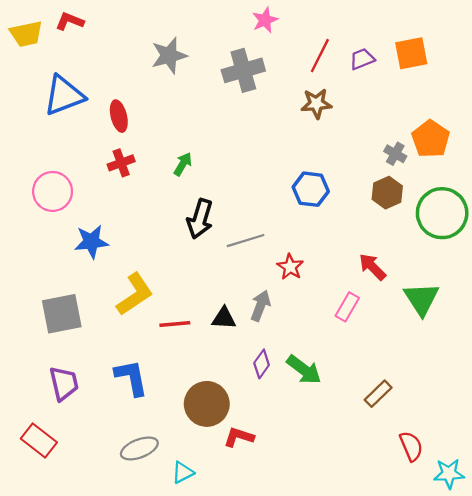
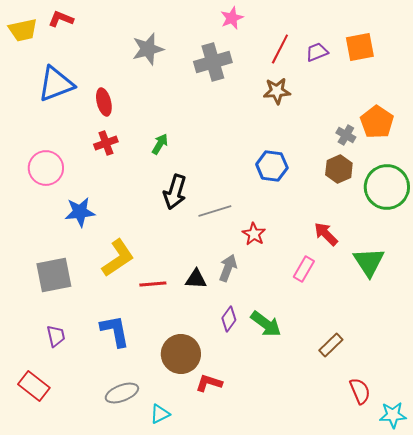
purple trapezoid: (64, 383) -> (56, 336), size x0.7

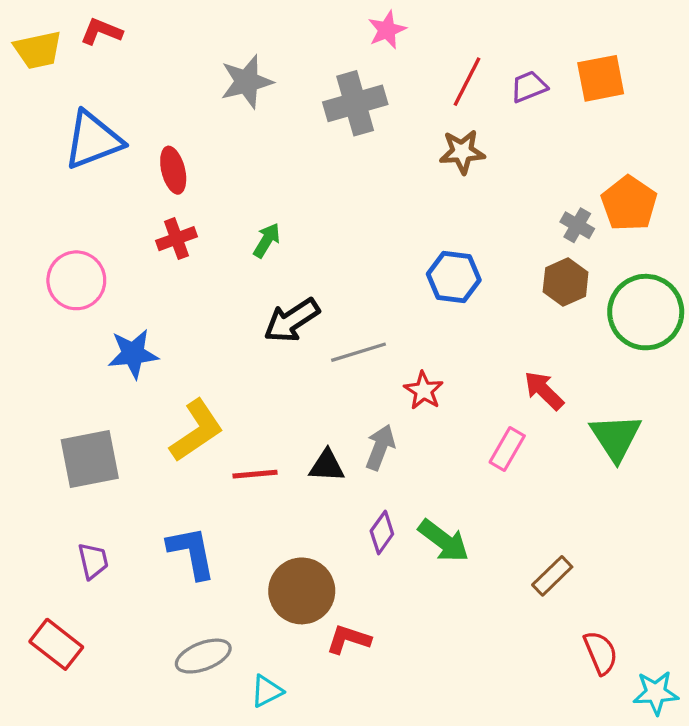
black arrow: (175, 192) -> (292, 320), turned 40

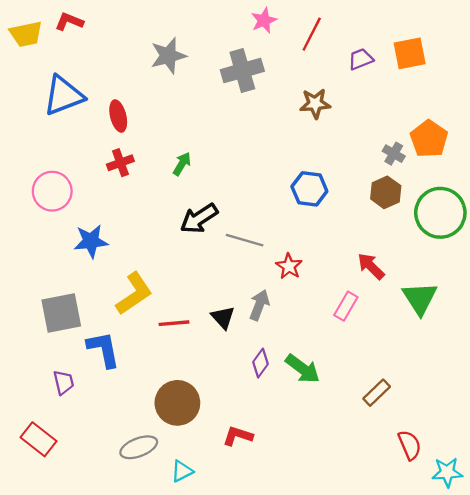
red line: (467, 82) -> (312, 34), moved
gray line: (359, 352) -> (245, 240), turned 33
black triangle: (327, 466) -> (223, 318), turned 45
blue L-shape: (192, 553) -> (103, 349), moved
brown circle: (302, 591) -> (177, 403), moved

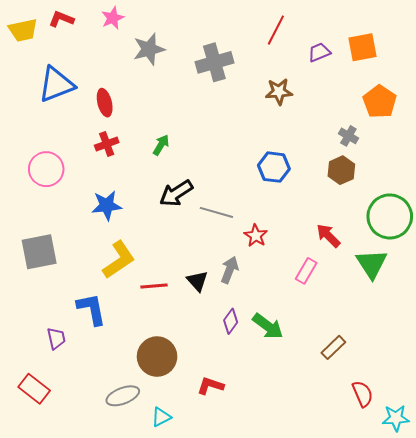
pink star: (264, 20) -> (113, 18), moved
orange pentagon: (429, 139) -> (380, 102), moved
green circle: (440, 213) -> (390, 216), moved
blue star: (91, 241) -> (107, 205), moved
gray square: (61, 313) -> (39, 252), moved

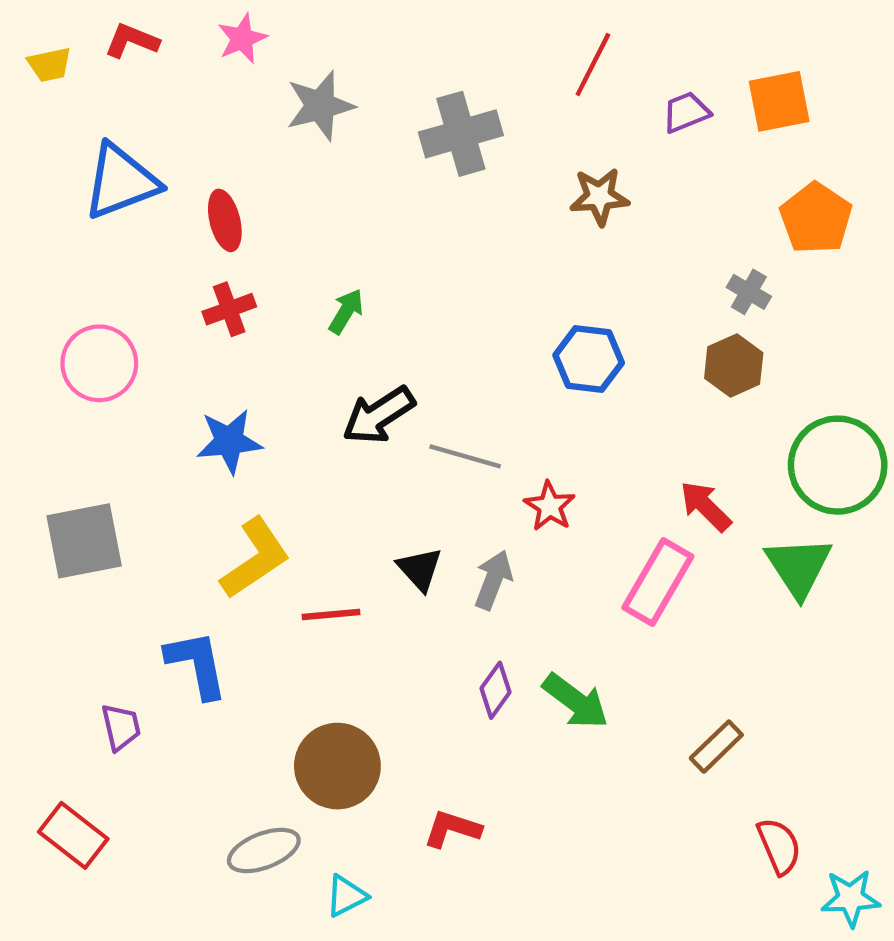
yellow trapezoid: (23, 30) -> (49, 65), size x0.7
pink rectangle: (306, 271) -> (658, 582), size x1.5
black triangle: (197, 281) -> (420, 569), moved

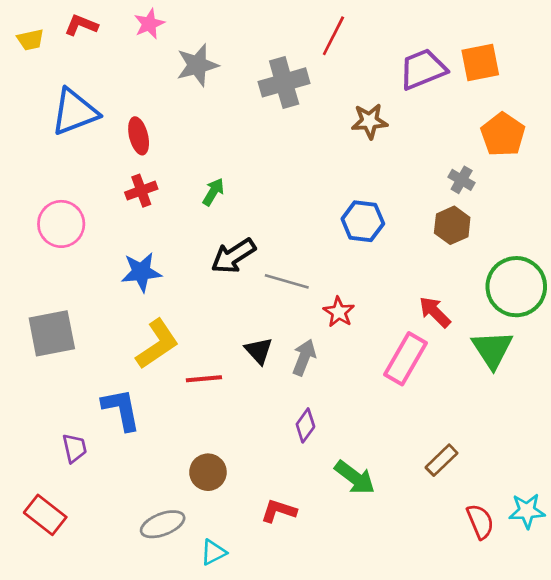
red line: (593, 65) -> (333, 36), moved
purple trapezoid: (686, 112) -> (423, 69), size x1.6
green arrow: (576, 701) -> (355, 478), moved
brown circle: (337, 766) -> (208, 472), size x0.7
cyan star: (851, 898) -> (527, 511), moved

